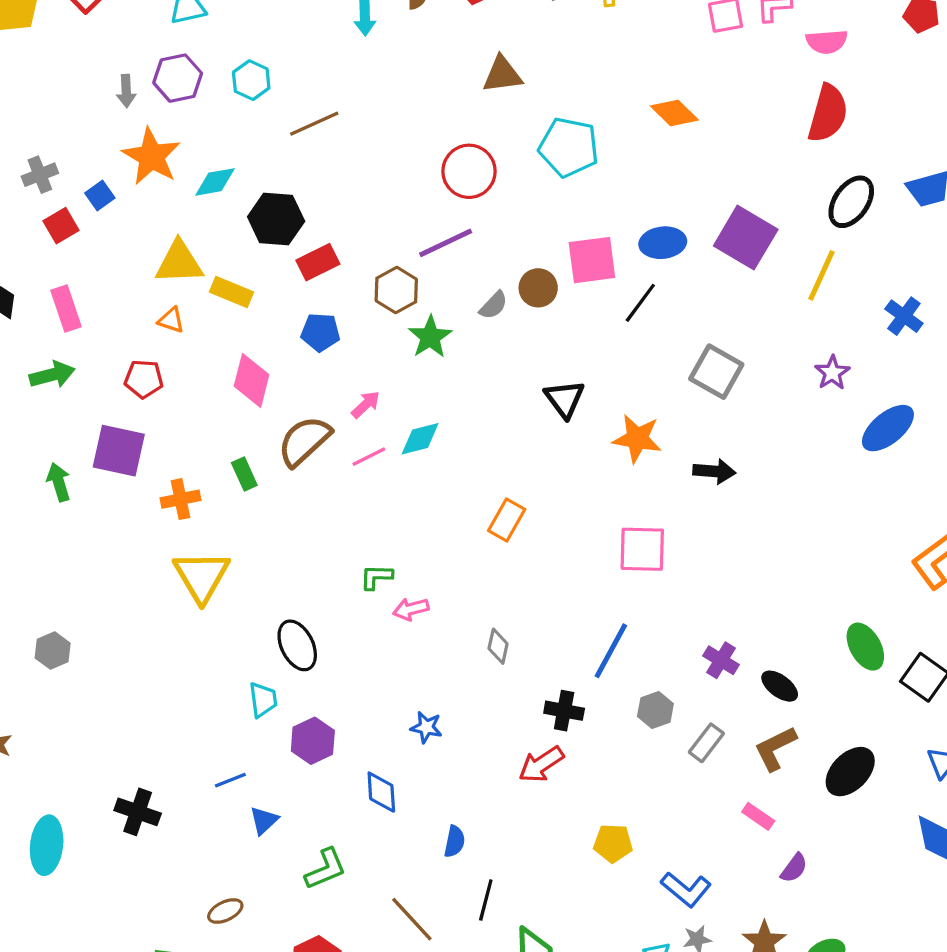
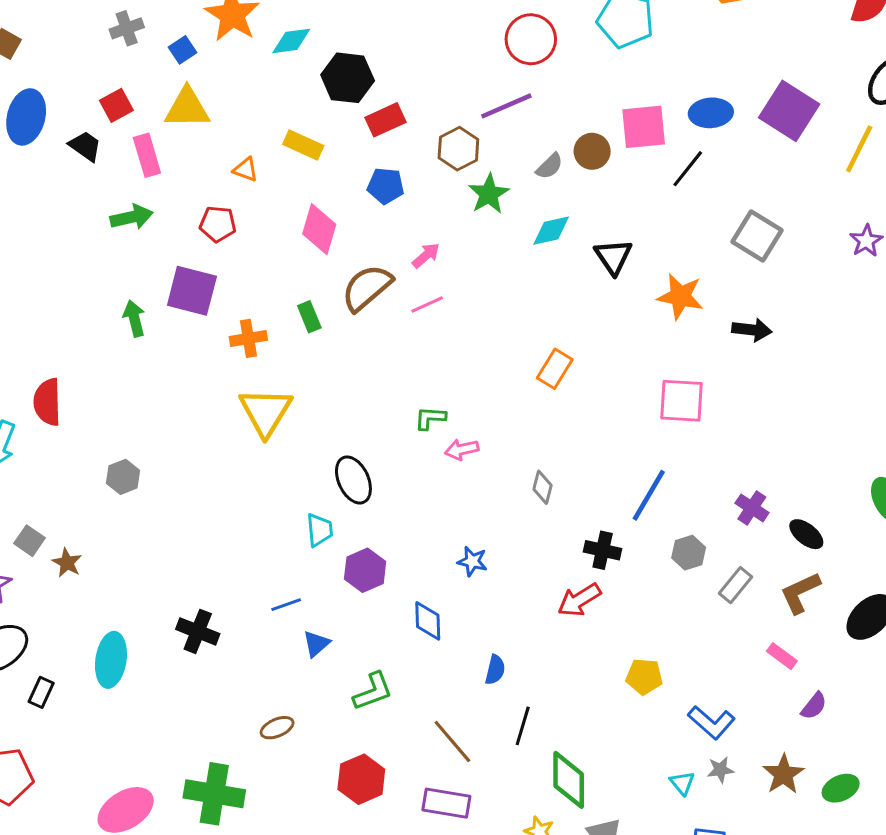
red square: (61, 226) -> (116, 105), moved
yellow triangle: (179, 262) -> (187, 108), moved
cyan diamond: (420, 439) -> (551, 231), moved

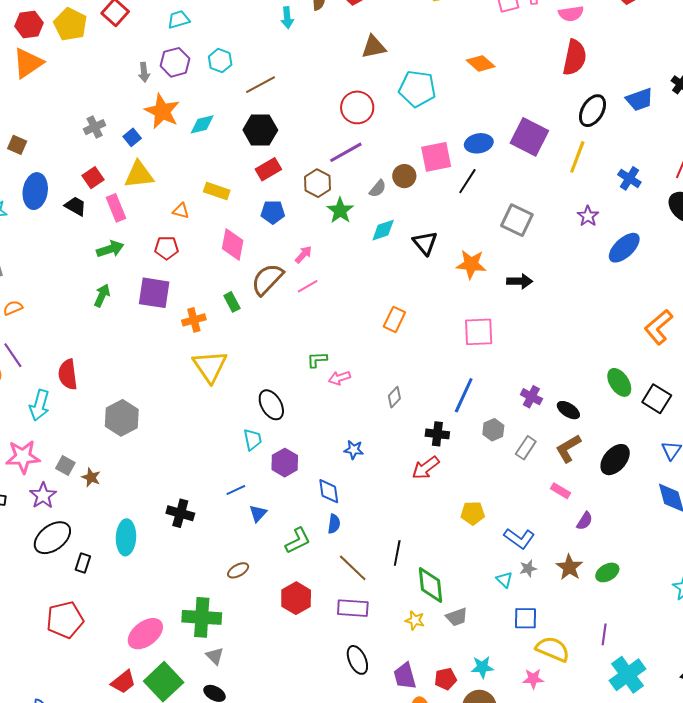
black hexagon: (348, 78) -> (260, 130), moved
green arrow: (134, 318) -> (102, 295), moved, turned 45
gray hexagon: (123, 477) -> (122, 418), size x1.6
gray diamond: (543, 487) -> (394, 397), turned 35
blue semicircle: (495, 670) -> (334, 524), moved

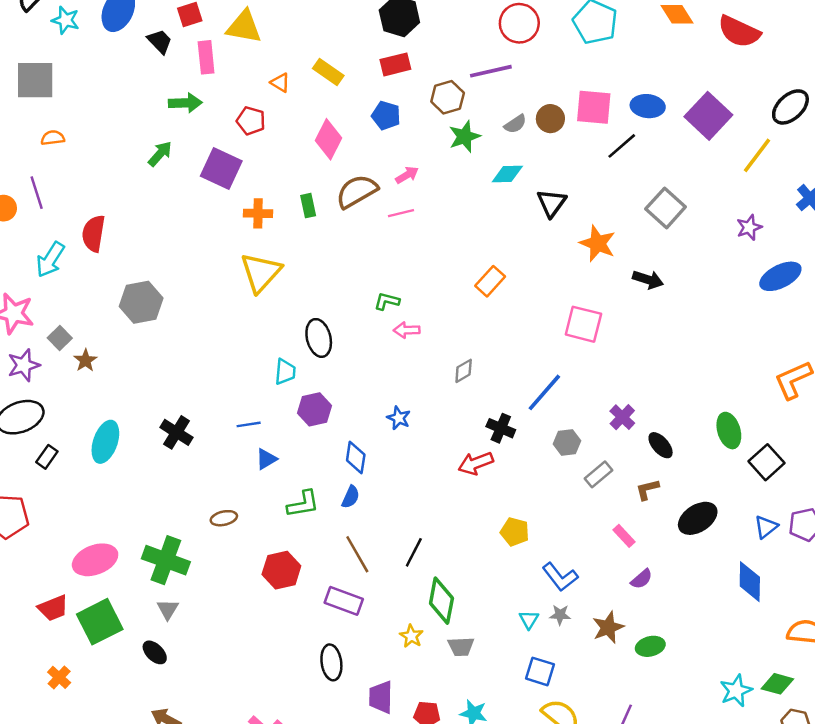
red semicircle: (575, 57) -> (739, 32), moved, turned 87
brown L-shape: (568, 448) -> (647, 490), size x0.7

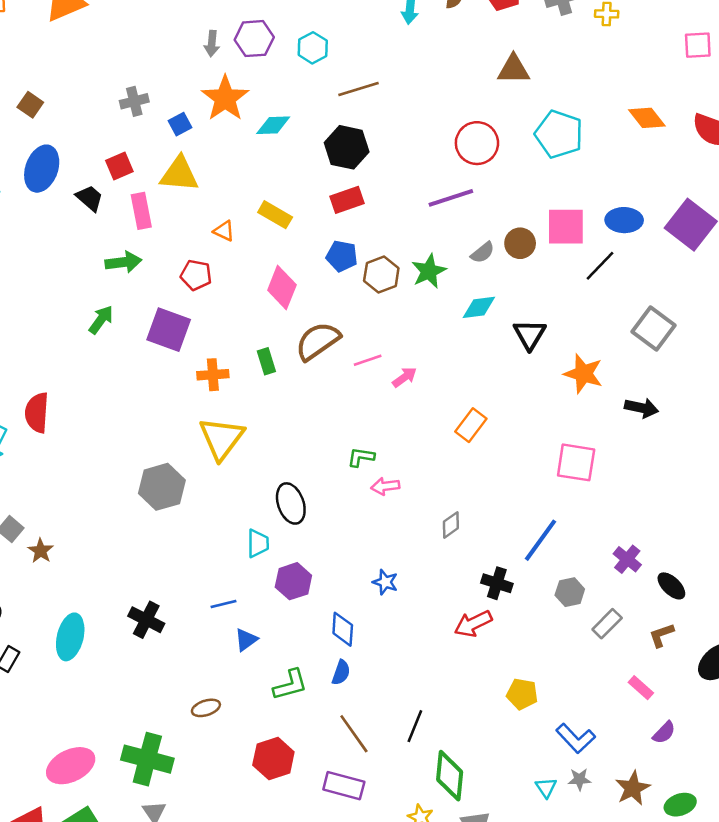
brown hexagon: (448, 97) -> (381, 274), moved
pink arrow: (407, 175) -> (405, 377), moved
gray hexagon: (141, 302) -> (162, 487), moved

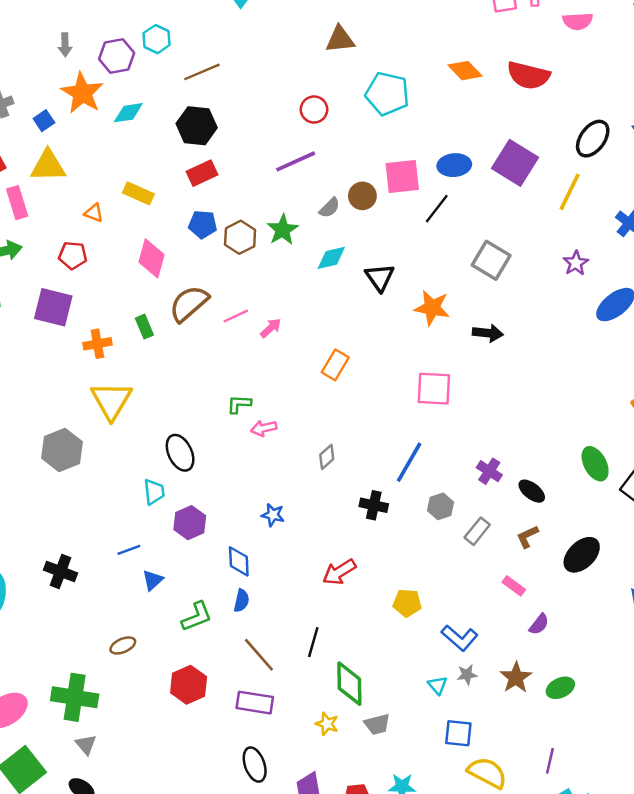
purple hexagon: (254, 39) -> (117, 56), moved
red circle: (477, 143) -> (314, 109), size x0.7
red arrow: (473, 624) -> (339, 572), moved

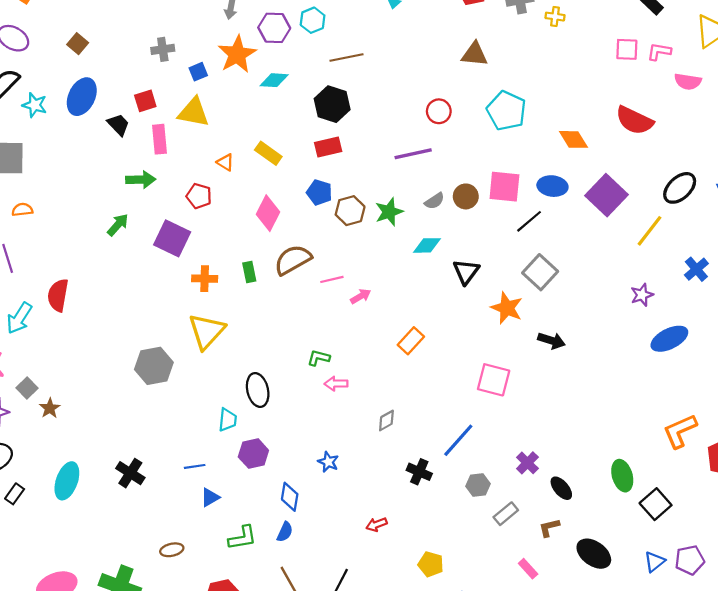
orange diamond: (465, 71) -> (573, 139), moved
gray square: (491, 260) -> (540, 272), moved
black ellipse: (582, 555) -> (594, 554), turned 68
red arrow: (339, 572) -> (377, 524), size x0.7

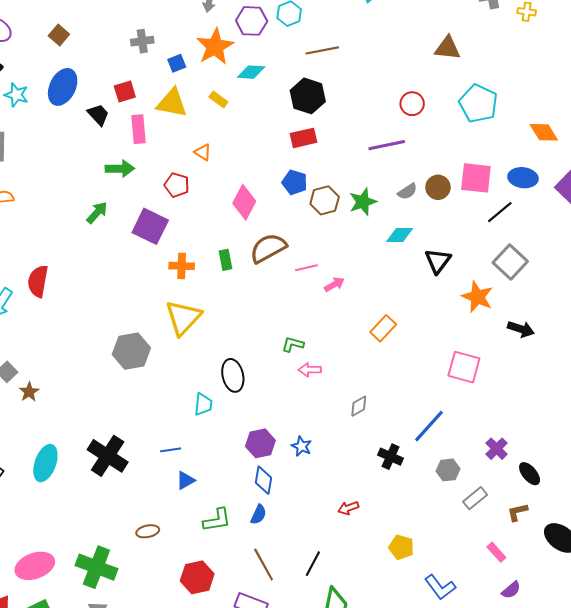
yellow rectangle: (268, 153) -> (218, 99), moved, size x0.7
purple hexagon: (253, 454) -> (260, 443), moved
black cross: (130, 473) -> (108, 456), size x1.4

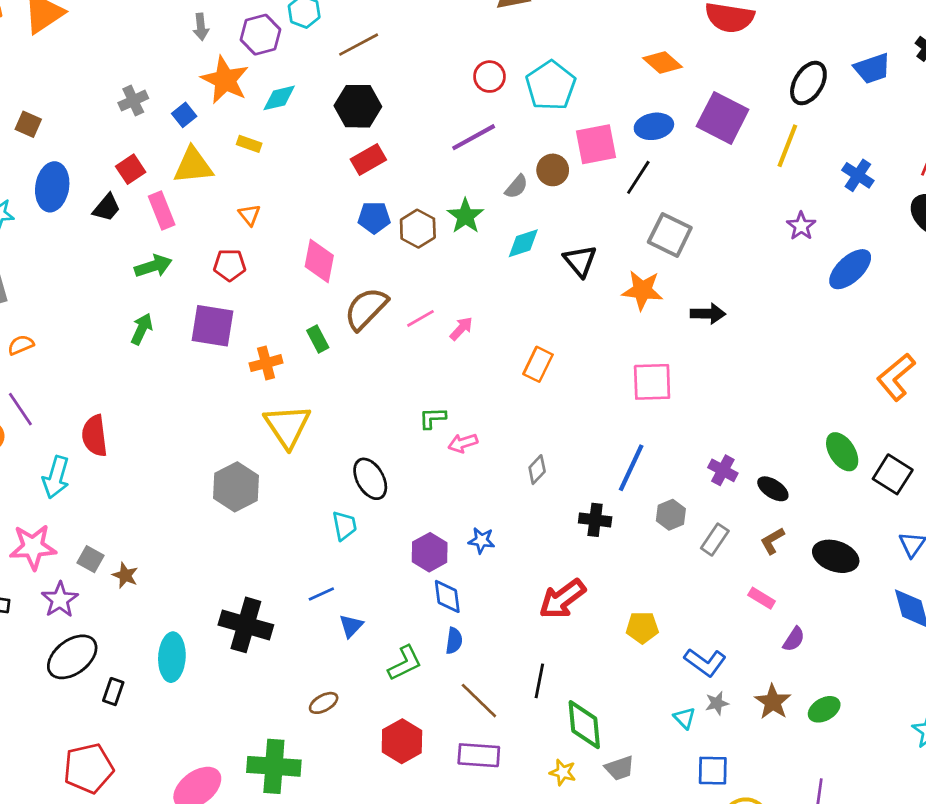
cyan pentagon: (478, 104) -> (551, 86), moved, turned 30
black trapezoid: (98, 115) -> (107, 208), turned 100
orange triangle: (203, 152) -> (249, 215), turned 36
red arrow: (348, 508) -> (562, 599), size x1.8

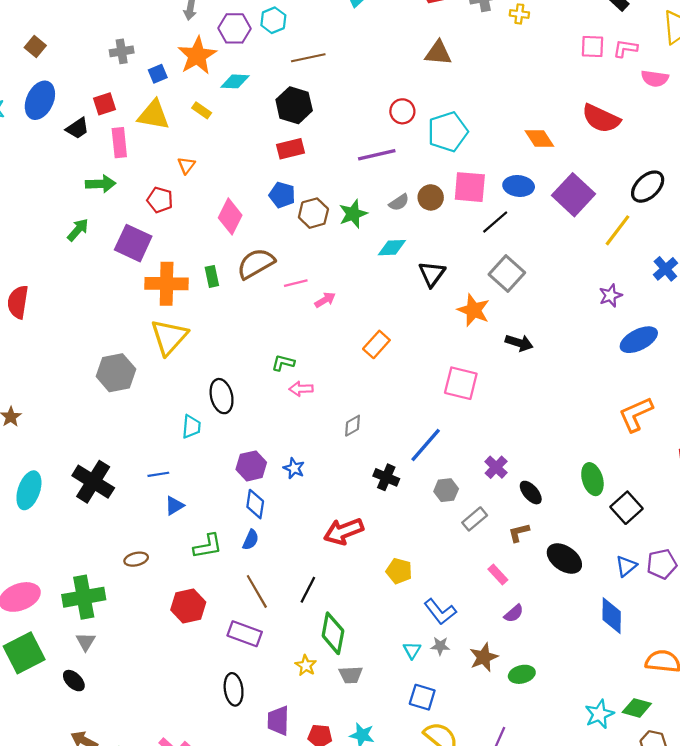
orange cross: (266, 363) -> (167, 284), size x1.6
orange L-shape: (896, 377) -> (636, 414), moved
green cross: (274, 766) -> (84, 597), turned -30

